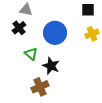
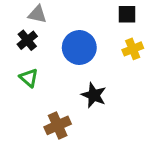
green triangle: (31, 54) -> (29, 78), moved
black star: (51, 66) -> (94, 95), moved

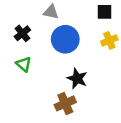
gray triangle: (37, 14) -> (51, 12), moved
brown cross: (58, 125) -> (65, 103), moved

